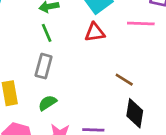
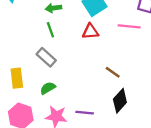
gray rectangle: (44, 66) -> (46, 57), turned -66
black diamond: (135, 113) -> (120, 101), turned 30

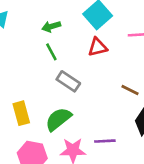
gray rectangle: (46, 57) -> (68, 81), moved
green semicircle: (48, 88) -> (58, 119), size x1.5

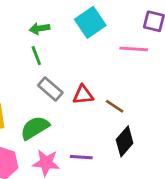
red triangle: (98, 47) -> (83, 95), moved

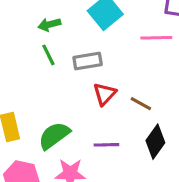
gray rectangle: (50, 89) -> (88, 61), moved, turned -45
red triangle: (83, 95) -> (105, 94), turned -35
purple line: (81, 157) -> (106, 145), moved

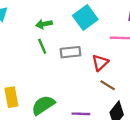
red triangle: (105, 94) -> (100, 63), moved

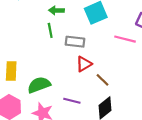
red triangle: (100, 63) -> (84, 64), moved

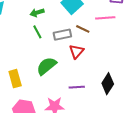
brown line: (102, 80) -> (83, 29), moved
green semicircle: (39, 85) -> (46, 66), moved

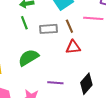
brown line: (83, 29) -> (69, 26), turned 32
red triangle: (77, 51) -> (73, 47), moved, turned 35

